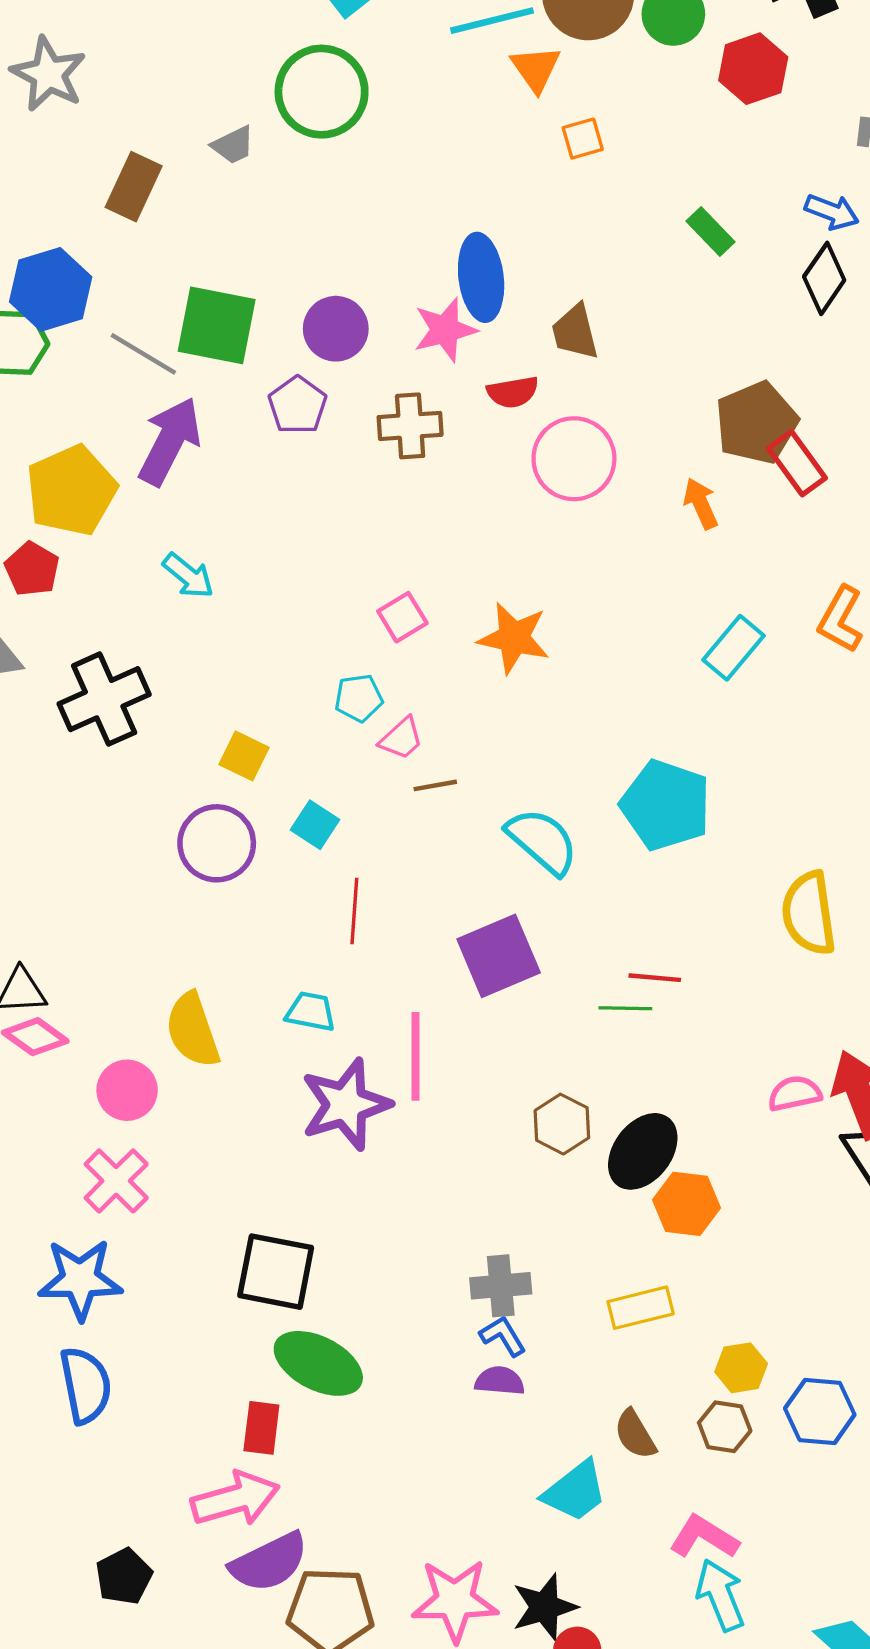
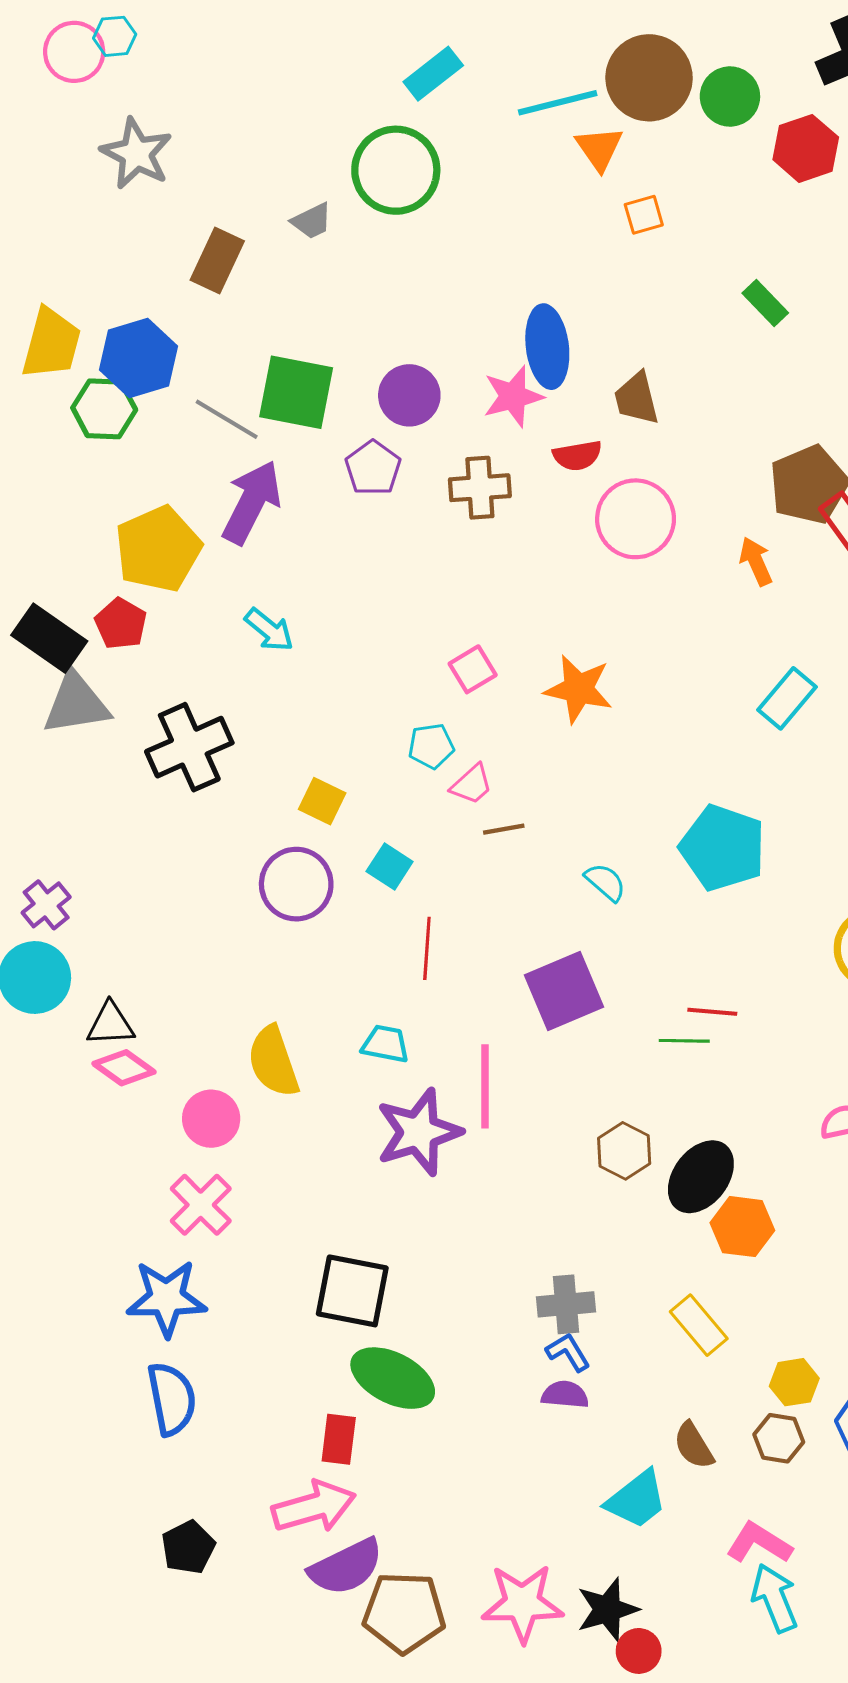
cyan semicircle: (542, 841) -> (605, 882), size x0.6
yellow rectangle: (641, 1308) -> (699, 1325), turned 64
black pentagon: (124, 1576) -> (188, 1547), moved

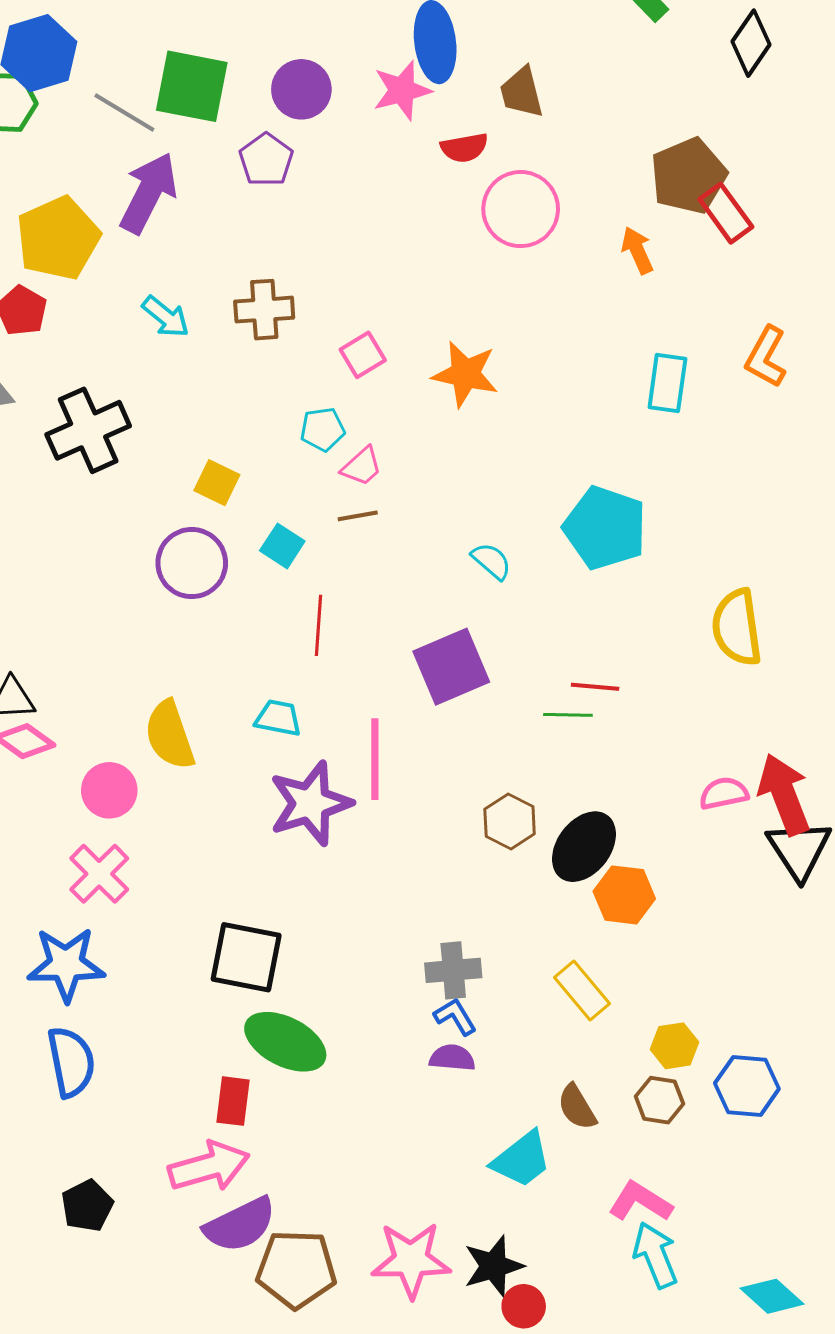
brown cross: (480, 488) -> (264, 310), moved
cyan rectangle: (787, 698) -> (667, 383), turned -32
brown line: (504, 829) -> (358, 516), moved

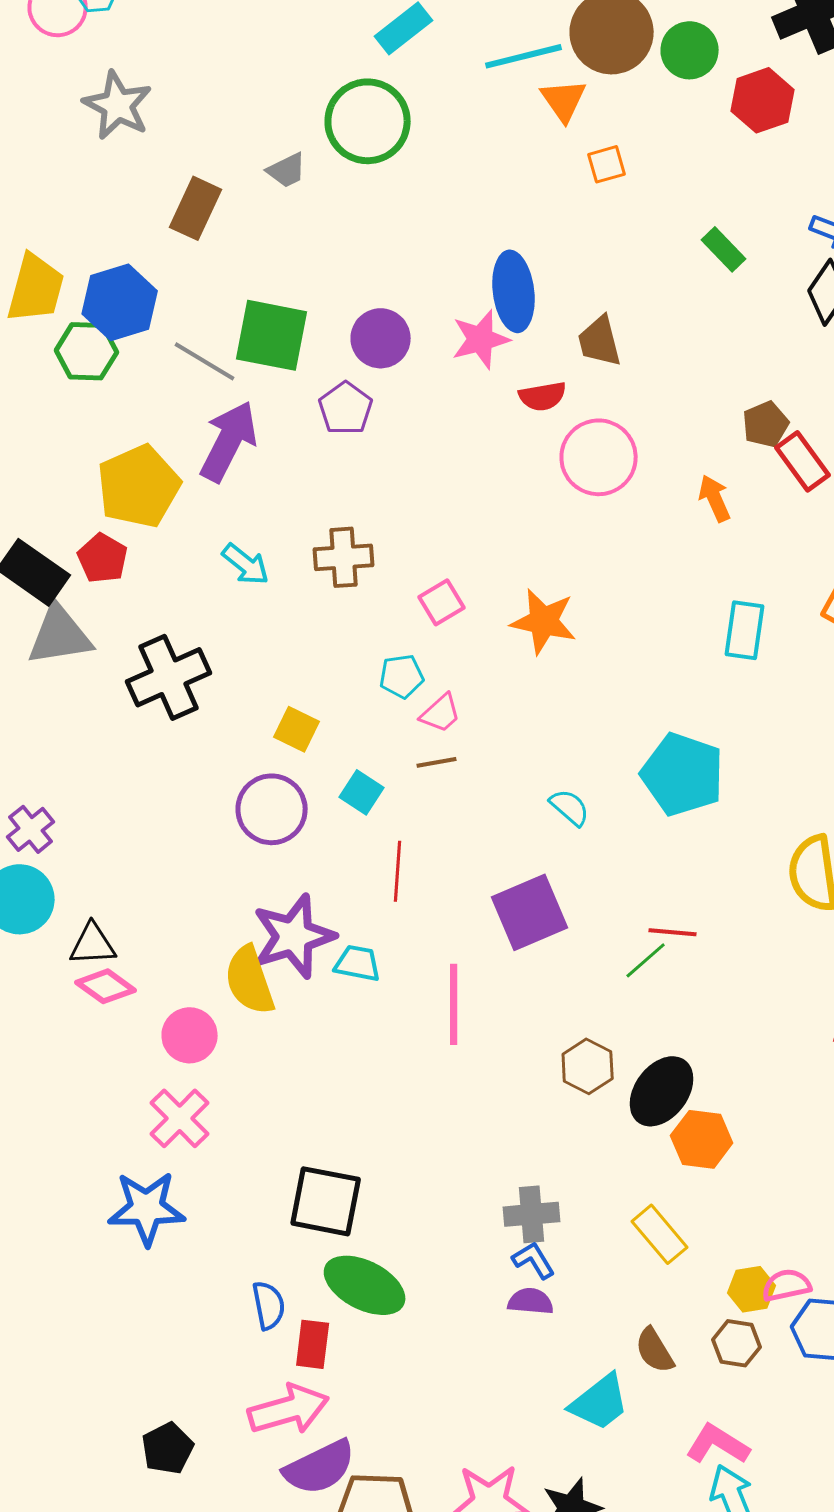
brown pentagon: (689, 176) -> (766, 424), size x0.6
green line: (568, 715) -> (646, 960), turned -42
pink semicircle: (724, 793) -> (787, 1285), moved
purple star: (310, 803) -> (294, 936), moved
blue semicircle: (71, 1062) -> (269, 1305), moved, size x0.7

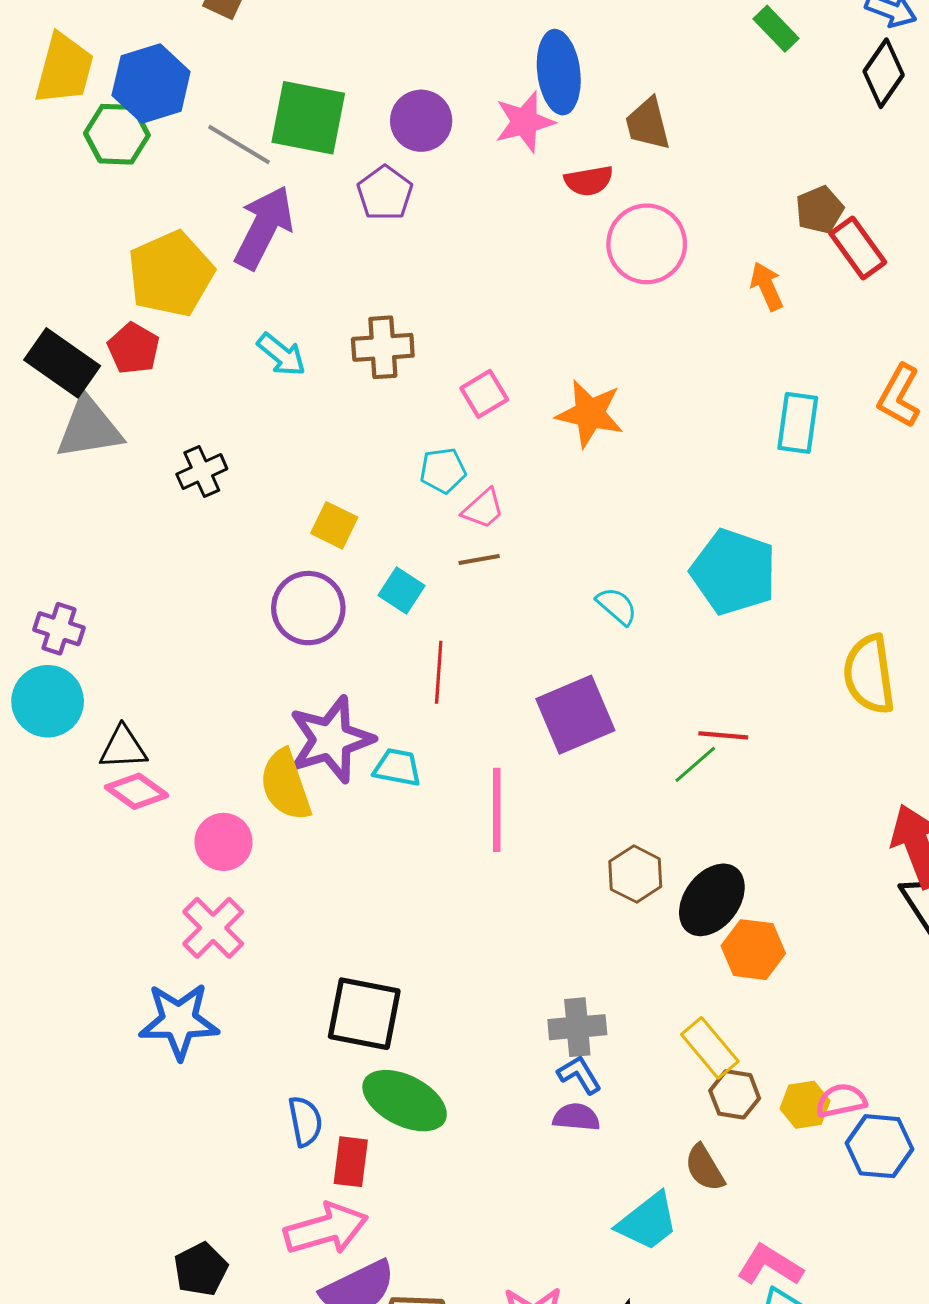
black cross: (169, 677) -> (202, 472), size x0.6
purple cross: (31, 829) -> (59, 629), turned -33
brown hexagon: (737, 1343) -> (735, 1094), moved

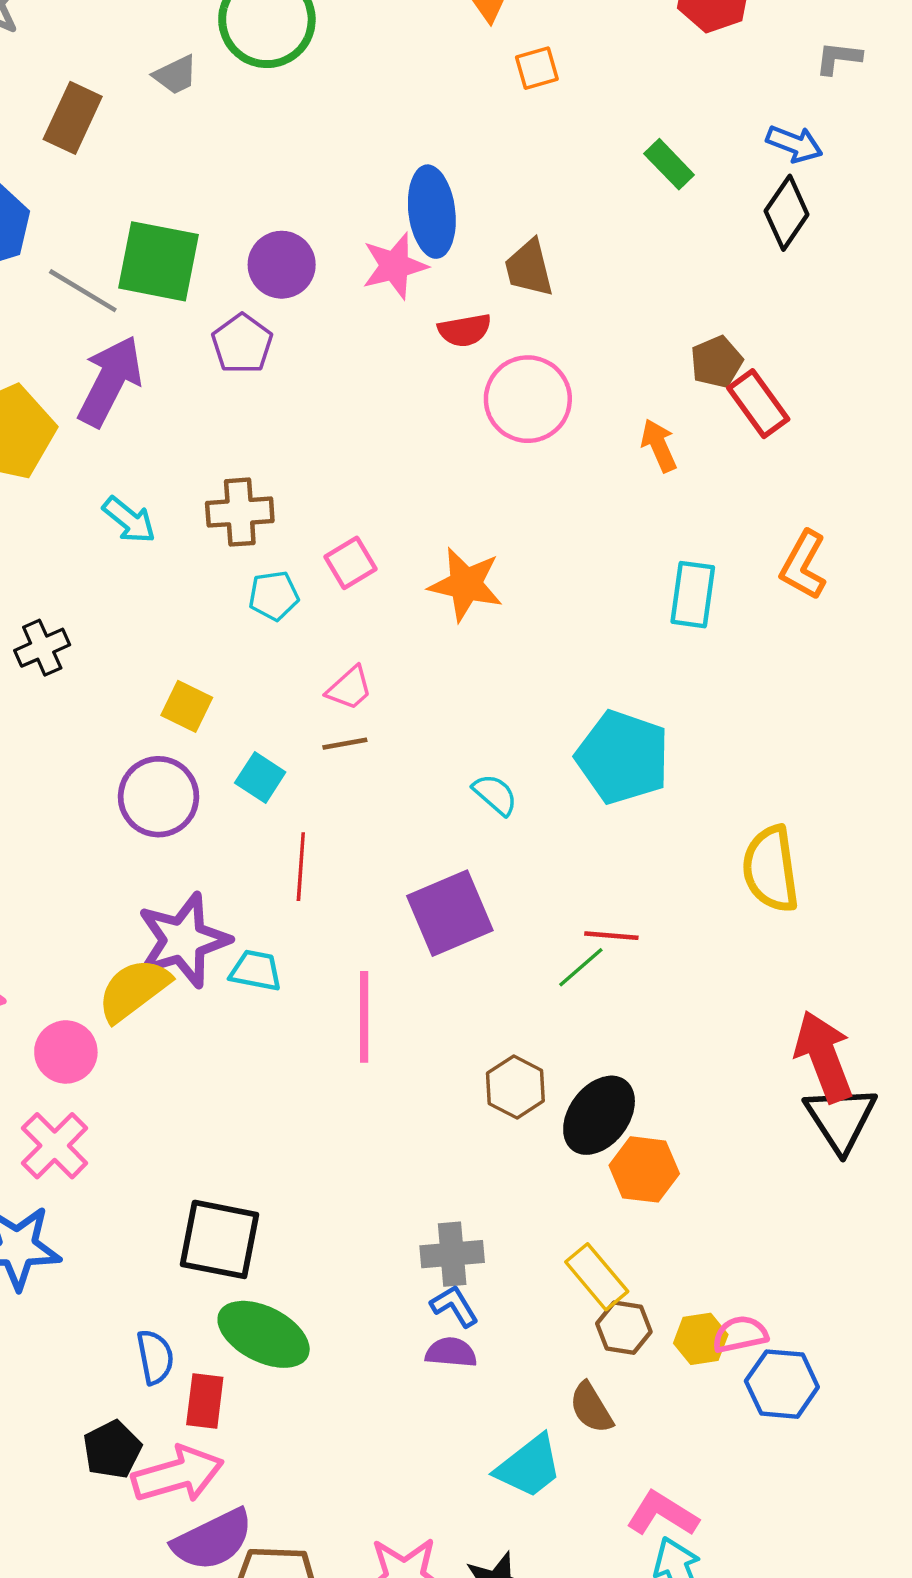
cyan pentagon: (443, 470) -> (274, 596), moved
yellow semicircle: (286, 785) -> (134, 990), turned 72
black pentagon: (201, 1269) -> (112, 1450), moved

